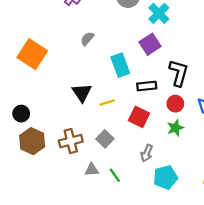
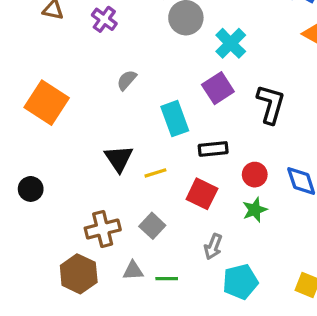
black L-shape: (179, 73) -> (271, 104), moved
brown hexagon: (32, 141) -> (79, 274), moved
green line: (115, 175) -> (167, 279), turned -56

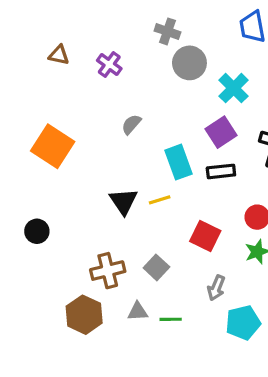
black rectangle: (213, 149) -> (221, 171), moved
yellow line: (155, 173) -> (160, 200), moved

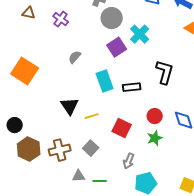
purple square: (221, 132) -> (117, 47), moved
yellow line: (160, 200) -> (92, 116), moved
brown hexagon: (84, 315) -> (29, 149), moved

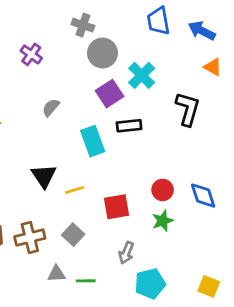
black L-shape: (165, 72) -> (188, 109), moved
black rectangle: (132, 87) -> (129, 126), moved
red square: (122, 128) -> (116, 207), turned -36

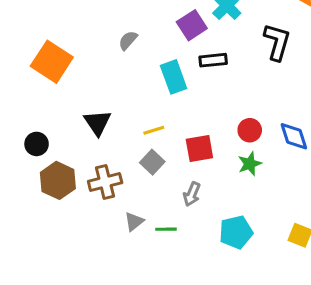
black triangle: (44, 176) -> (97, 123), moved
gray square: (73, 235) -> (152, 162), moved
gray arrow: (126, 253) -> (192, 194), moved
gray triangle: (56, 274) -> (134, 222), turned -36

